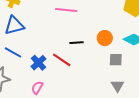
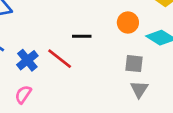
orange circle: (105, 38) -> (128, 23), moved
gray triangle: (117, 86) -> (139, 89), moved

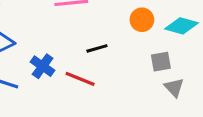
blue cross: (27, 60) -> (43, 66), moved

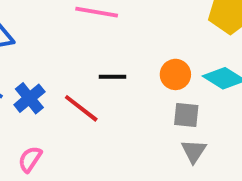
orange circle: (142, 20) -> (175, 74), moved
blue cross: (43, 66) -> (29, 98), moved

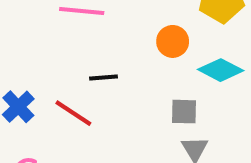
orange circle: (175, 74) -> (173, 41), moved

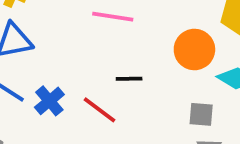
orange circle: (173, 41) -> (194, 49), size x1.4

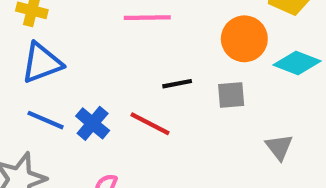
gray square: (201, 114) -> (231, 95), moved

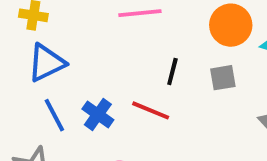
black line: (177, 84) -> (172, 71), turned -60
blue line: (46, 120) -> (54, 115), turned 44

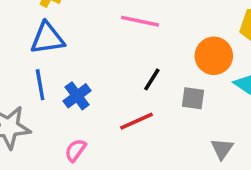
red line: (151, 110) -> (137, 121), moved, turned -64

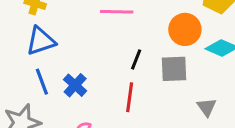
gray square: (193, 98) -> (174, 69), size x1.4
red line: (137, 121) -> (130, 97), turned -48

